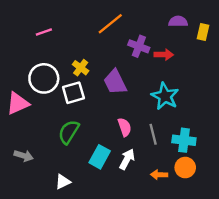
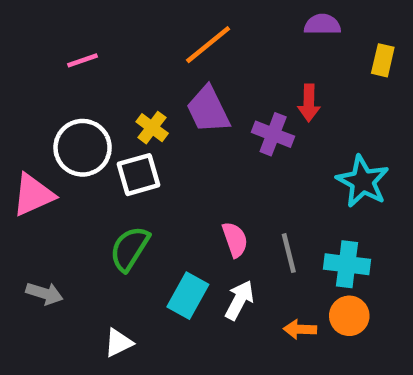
purple semicircle: (178, 21) -> (322, 24), moved
purple cross: (139, 46) -> (273, 134), moved
red arrow: (164, 55) -> (309, 103), turned 90
purple trapezoid: (115, 82) -> (208, 110), moved
cyan star: (165, 96) -> (363, 181), moved

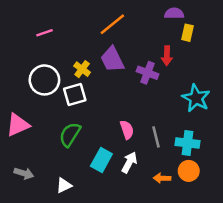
yellow rectangle: (383, 60) -> (187, 33), moved
pink triangle: (33, 195) -> (18, 125), moved
gray arrow: (44, 293) -> (24, 173), moved

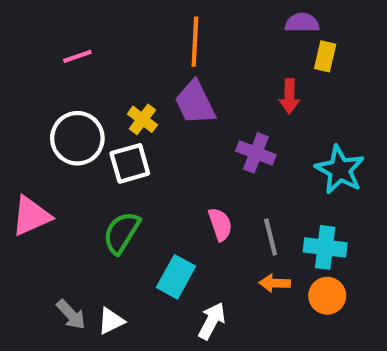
orange line: (112, 24) -> (195, 42), turned -48
purple cross: (147, 73) -> (256, 153), moved
white arrow: (129, 162) -> (212, 321), moved
gray arrow: (24, 173) -> (71, 315), moved, turned 30
orange arrow: (162, 178) -> (275, 283), moved

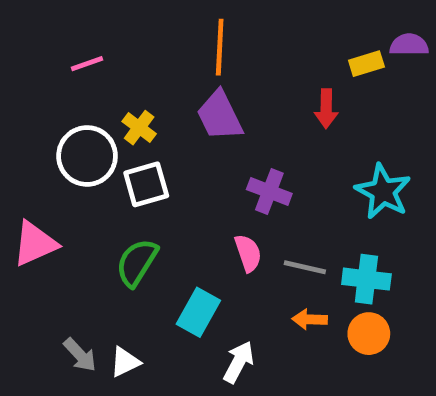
purple semicircle: (302, 23) -> (409, 45), moved
yellow rectangle: (325, 56) -> (366, 64), turned 60
yellow cross: (142, 119) -> (139, 128), moved
purple cross: (256, 153) -> (269, 191), moved
gray line: (271, 237) -> (305, 267), turned -63

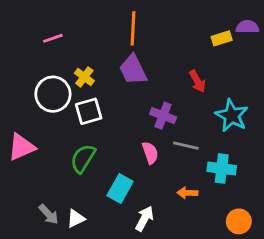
red arrow: (326, 109) -> (197, 81), moved, turned -30
gray line: (305, 267) -> (186, 146), moved
orange circle: (369, 334) -> (239, 221), moved

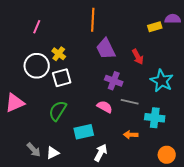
pink line: (53, 38) -> (37, 27), turned -48
purple trapezoid: (133, 70) -> (106, 49), moved
pink semicircle: (150, 153) -> (105, 107), turned -42
cyan rectangle: (120, 188) -> (84, 132), turned 48

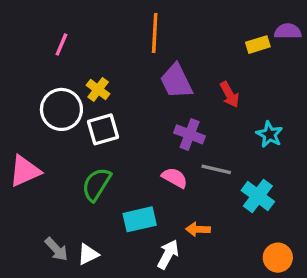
cyan star: (162, 81) -> (269, 134), size x0.7
cyan cross: (155, 118) -> (258, 196), turned 30
orange arrow: (131, 135) -> (198, 229), moved

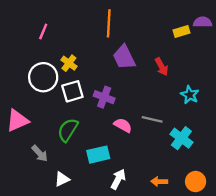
purple cross: (190, 134) -> (104, 97), moved
orange arrow: (198, 229) -> (159, 181), moved
gray arrow: (56, 249) -> (40, 153), moved

